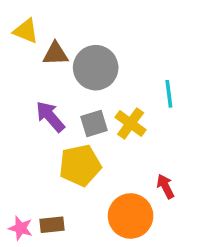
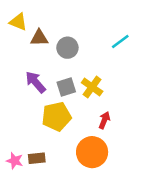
gray circle: (96, 68) -> (67, 48), size x0.7
cyan line: (169, 94) -> (120, 42), moved, turned 60
red arrow: (165, 186) -> (104, 120), moved, turned 49

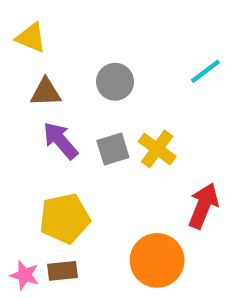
brown triangle: (39, 38) -> (46, 92), moved
yellow pentagon: (56, 116) -> (65, 218), moved
red arrow: (104, 120) -> (203, 206), moved, size x1.5

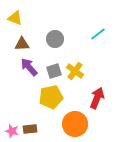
yellow pentagon: (65, 218) -> (51, 97), moved

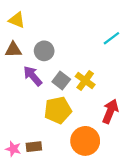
gray circle: (55, 39) -> (44, 51), moved
brown triangle: (22, 44) -> (13, 50), moved
gray square: (54, 71) -> (61, 80), turned -35

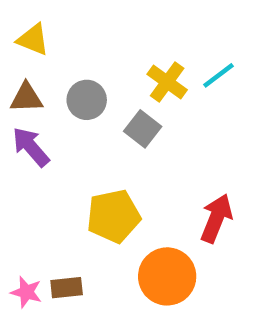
purple arrow: (33, 76) -> (31, 147), moved
gray square: (61, 80) -> (143, 129), moved
yellow cross: (85, 80) -> (167, 82), moved

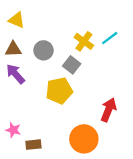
yellow pentagon: (114, 216) -> (59, 91), moved
pink star: (26, 292) -> (13, 130), moved

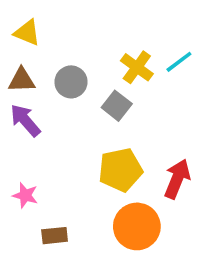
yellow pentagon: (59, 91) -> (120, 170), moved
pink star: (13, 130) -> (25, 195), moved

